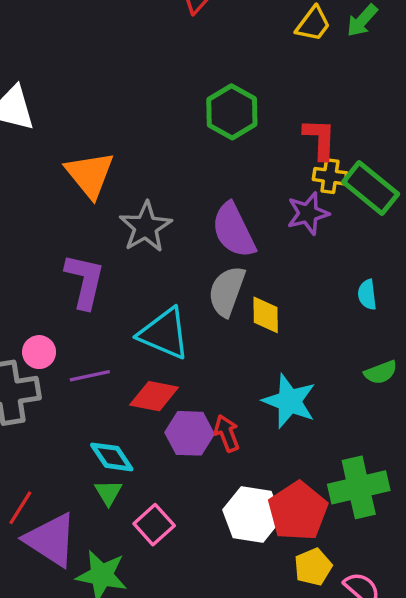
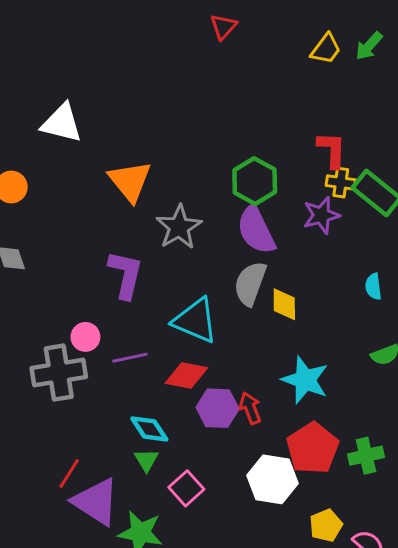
green hexagon: (232, 112) -> (255, 181), moved
green cross: (359, 487) -> (366, 456), size x0.7
red pentagon: (298, 511) -> (313, 448), moved

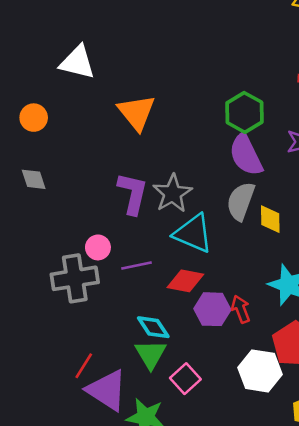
gray star: (179, 227) -> (173, 193), moved
green triangle: (146, 460) -> (151, 354), size x1.5

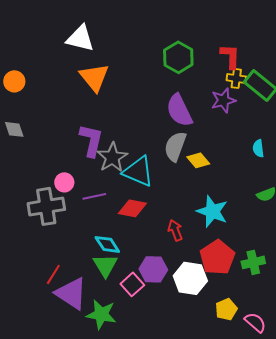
white triangle: (77, 62) -> (80, 38), moved
green hexagon: (245, 112) -> (178, 57), moved
gray star: (173, 193) -> (112, 157), moved
yellow diamond: (270, 219) -> (198, 160), turned -40
purple hexagon: (212, 309) -> (153, 269), moved

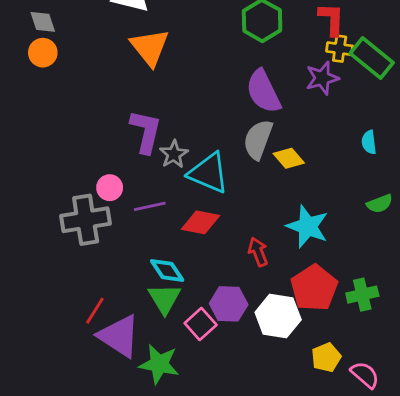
gray diamond: (14, 129) -> (43, 22), moved
gray star: (112, 157) -> (174, 154), size x0.7

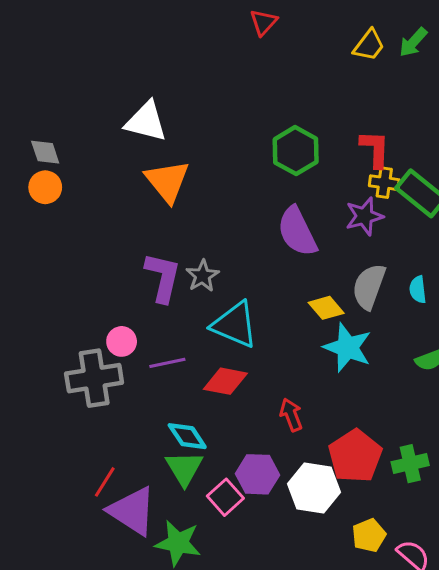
gray semicircle: (258, 140) -> (369, 286), moved
gray star: (174, 154) -> (202, 276), moved
cyan star: (307, 226) -> (348, 348), moved

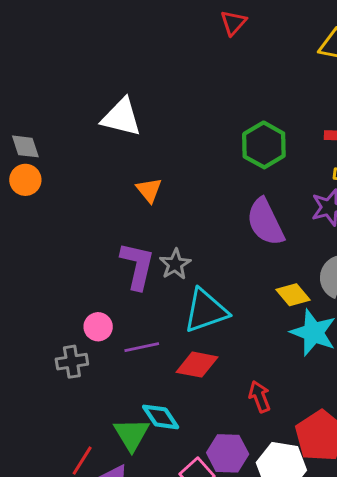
orange triangle: (167, 181) -> (149, 190), moved, size x0.6
cyan triangle: (235, 325) -> (206, 311), turned -42
gray cross: (94, 378) -> (72, 362), size x0.6
green triangle: (184, 468) -> (132, 434), moved

